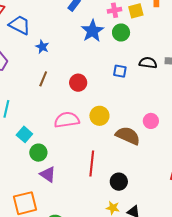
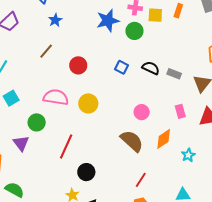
pink circle: (151, 121) -> (142, 112), moved
brown semicircle: (128, 136) -> (132, 141), moved
green circle: (38, 153) -> (37, 122), moved

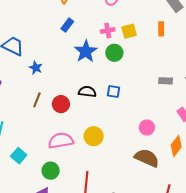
orange rectangle: (178, 11) -> (161, 29), moved
red circle: (78, 65) -> (61, 104), moved
black semicircle: (151, 68) -> (87, 92), moved

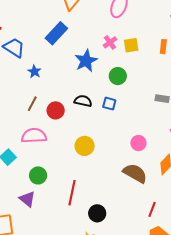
blue rectangle: (67, 25) -> (56, 33), moved, size x1.6
pink cross: (108, 31) -> (110, 42), turned -32
green circle: (114, 53) -> (118, 76), moved
pink semicircle: (61, 141) -> (34, 136), moved

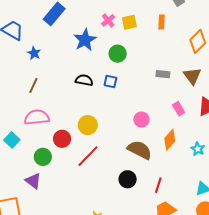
red circle: (56, 110) -> (62, 139), moved
red line: (72, 193) -> (88, 156), moved, turned 35
black circle: (97, 213) -> (128, 179), moved

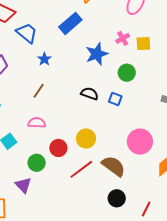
pink semicircle: (37, 117) -> (37, 123), size x0.7
pink circle: (141, 120) -> (140, 142), size x1.6
brown semicircle: (140, 150) -> (114, 166), moved

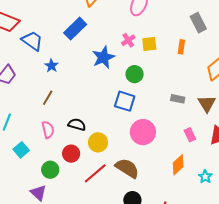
black semicircle: (90, 94) -> (77, 125), moved
blue square: (115, 99) -> (125, 101), size x1.5
pink semicircle: (37, 123) -> (48, 130), turned 78
pink circle: (140, 142) -> (143, 132), moved

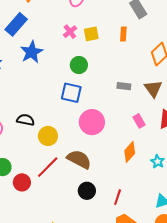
blue star: (103, 57) -> (32, 52), moved
red circle: (71, 154) -> (22, 182), moved

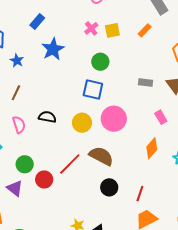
blue rectangle: (16, 24) -> (37, 21), size x0.7
orange rectangle: (123, 34) -> (145, 30), turned 40
yellow circle: (48, 136) -> (82, 123), moved

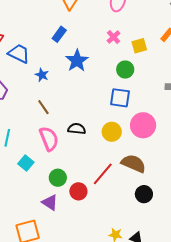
yellow square: (112, 30) -> (139, 46), moved
brown line: (16, 93) -> (43, 107), turned -56
pink semicircle: (19, 125) -> (49, 139), size x1.4

